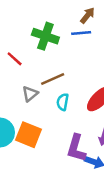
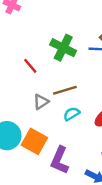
cyan semicircle: (63, 102) -> (72, 114), turned 42
purple L-shape: (76, 148) -> (60, 160), moved

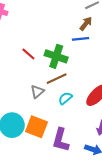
green cross: (63, 48) -> (56, 56), moved
red line: (30, 66) -> (28, 54), moved

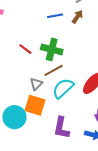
blue line: (80, 39) -> (55, 16), moved
cyan semicircle: (65, 98) -> (63, 88), size x1.6
orange square: (36, 127) -> (35, 105), moved

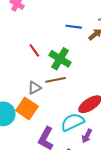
cyan semicircle: (63, 88) -> (72, 122), moved

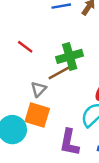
green cross: (60, 59) -> (70, 56), moved, turned -30

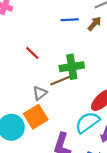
orange square: (37, 115) -> (36, 117), turned 35

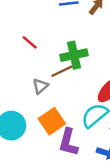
orange square: (36, 117) -> (52, 121), moved

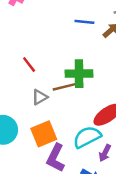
red line: (30, 42) -> (29, 65), moved

